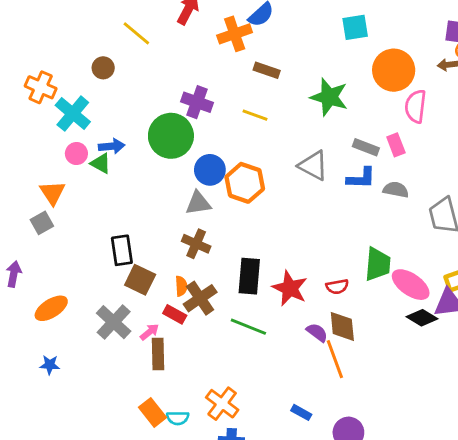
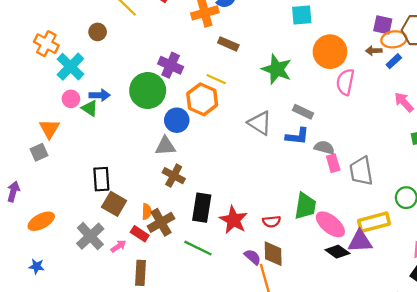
pink rectangle: (396, 145) -> (333, 163), moved
orange hexagon: (245, 183) -> (202, 99), moved
brown cross: (196, 244) -> (174, 176), moved
brown rectangle: (158, 354) -> (140, 273), moved

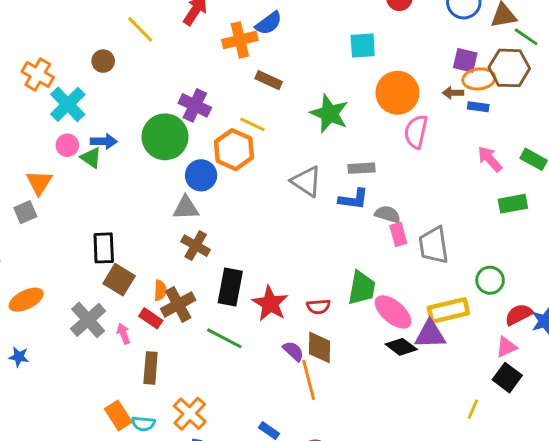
blue rectangle: (394, 61) -> (478, 107), turned 49
gray rectangle: (303, 112) -> (362, 168), turned -30
pink arrow: (118, 246) -> (123, 334), turned -77

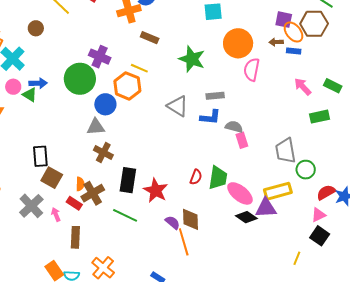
orange ellipse: (479, 79) -> (293, 32), turned 60
gray trapezoid: (434, 245) -> (285, 151), moved
red semicircle: (318, 307) -> (196, 177), moved, turned -63

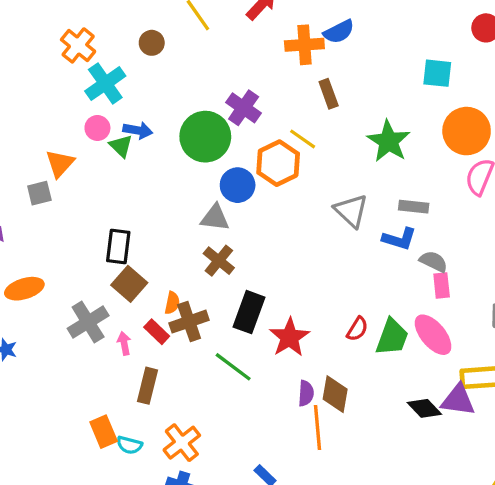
brown rectangle: (150, 38) -> (329, 94), turned 36
pink ellipse: (240, 193) -> (433, 335), moved
purple semicircle: (173, 223) -> (306, 393), turned 42

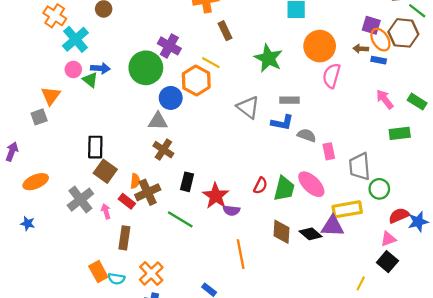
pink rectangle: (442, 285) -> (329, 151), moved
black rectangle: (249, 312) -> (187, 182), size x0.7
purple semicircle: (306, 393) -> (231, 210), moved, turned 98
brown diamond: (335, 394) -> (281, 232), moved

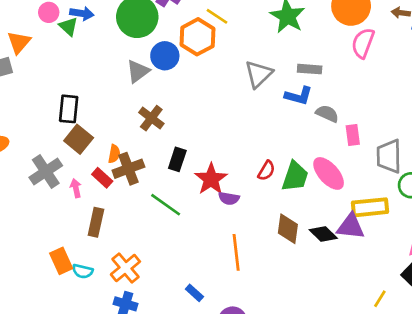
gray triangle: (248, 107) -> (258, 74), turned 35
gray triangle: (158, 121) -> (138, 71), moved, turned -42

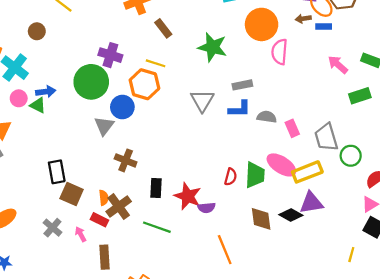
gray cross: (46, 172) -> (52, 228), size x0.7
yellow rectangle: (370, 207) -> (307, 172), moved

